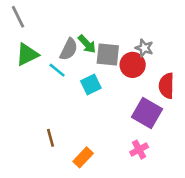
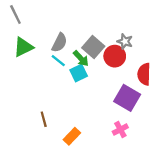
green arrow: (87, 44) -> (81, 58), moved
gray square: (108, 54) -> (93, 47), turned 35
cyan line: (57, 70) -> (58, 61), moved

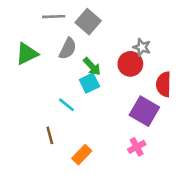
gray line: (15, 14) -> (54, 17), moved, turned -66
gray square: (93, 47) -> (88, 22), moved
cyan line: (58, 61) -> (66, 105), moved

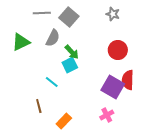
gray star: (142, 47) -> (113, 14), moved
red circle: (130, 64) -> (118, 50), moved
red semicircle: (164, 84) -> (128, 80), moved

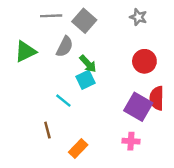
pink cross: (107, 115) -> (131, 141), turned 32

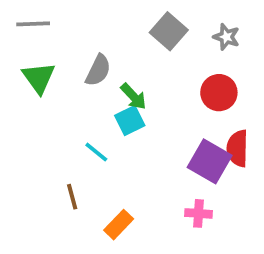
gray line: (51, 16) -> (33, 24), moved
gray star: (138, 17) -> (226, 37), moved
gray square: (84, 21) -> (169, 31), moved
green triangle: (25, 51) -> (39, 78), turned -40

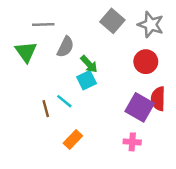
gray line: (33, 24) -> (43, 25), moved
gray star: (226, 37) -> (151, 25), size x1.5
brown line: (72, 197) -> (46, 109), moved
orange rectangle: (119, 225) -> (73, 139), moved

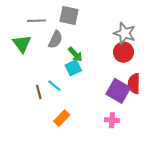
gray square: (112, 21) -> (69, 15), moved, turned -30
gray star: (151, 25) -> (125, 33), moved

